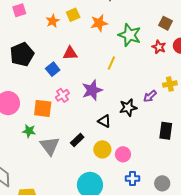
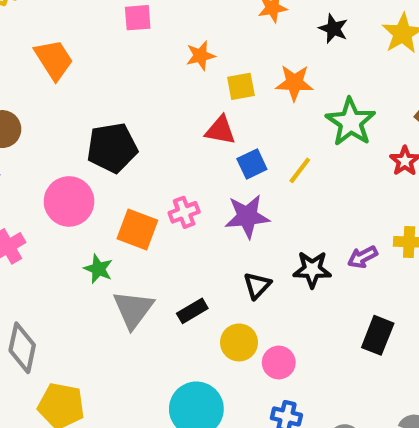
yellow square: (73, 15) -> (241, 86), moved
black pentagon: (22, 54) -> (112, 148), moved
blue square: (53, 69) -> (252, 164), moved
black triangle: (104, 121) -> (257, 286), turned 32

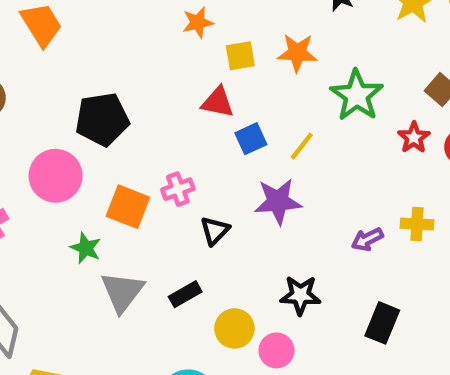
purple star: (247, 216) -> (278, 201), moved
black star: (312, 269) -> (300, 295), moved
black triangle: (257, 286) -> (215, 231), moved

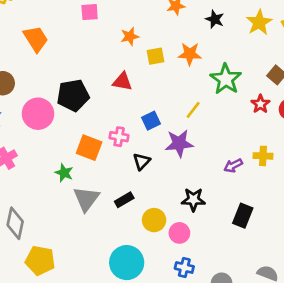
red triangle: (218, 102) -> (122, 82), moved
blue square: (251, 139) -> (151, 121), moved
pink circle: (56, 176) -> (38, 114), moved
pink cross: (178, 189) -> (119, 137), turned 30

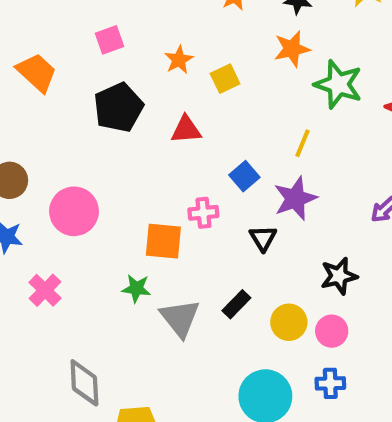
orange trapezoid: (36, 39) -> (37, 72), moved
orange star: (190, 54) -> (292, 49), moved
black pentagon: (73, 95) -> (118, 107), moved
black triangle: (141, 161) -> (263, 238), moved
blue cross: (184, 268) -> (330, 383), moved

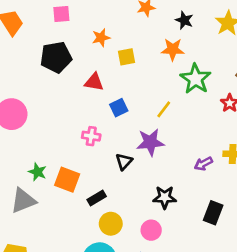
blue square: (244, 176) -> (119, 108), moved
orange square: (163, 241) -> (67, 180), moved
gray triangle: (180, 318) -> (23, 201), moved, turned 32
yellow circle: (289, 322) -> (111, 224), moved

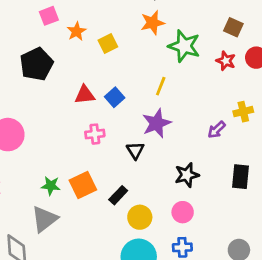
pink square: (61, 14) -> (49, 16), moved
red triangle: (94, 82) -> (85, 95), moved
orange square: (67, 180) -> (83, 185), turned -30

